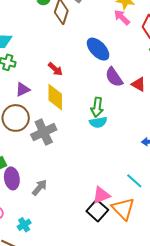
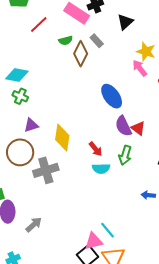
red arrow: (55, 69) -> (96, 149), moved
red triangle: (139, 84) -> (138, 128), moved
green arrow: (97, 107) -> (125, 155), moved
cyan line: (134, 181) -> (107, 230), moved

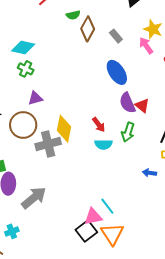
gray rectangle: (97, 41) -> (116, 36), moved
yellow diamond: (62, 138) -> (64, 129), moved
gray arrow: (34, 225) -> (34, 198), size x1.5

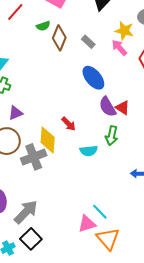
red arrow: (99, 125) -> (69, 124), moved
black square: (86, 231) -> (31, 239), moved

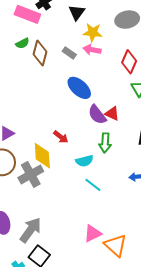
yellow star: (124, 31) -> (93, 32), moved
pink arrow: (119, 48) -> (92, 50), moved, turned -30
cyan line: (100, 212) -> (93, 185), moved

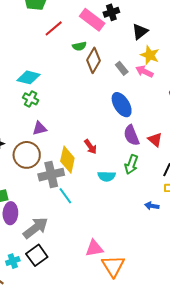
red triangle: (112, 114) -> (155, 140), moved
cyan line: (93, 185) -> (65, 196), moved

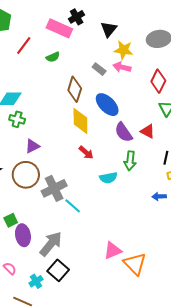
brown diamond: (94, 60) -> (75, 89), moved
yellow diamond: (67, 160) -> (80, 121), moved

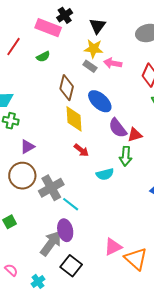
yellow star: (124, 50) -> (94, 49), moved
red triangle: (148, 131) -> (135, 135), moved, turned -42
purple ellipse: (23, 235) -> (65, 230), moved
black square: (58, 270) -> (71, 266), moved

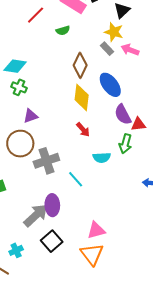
cyan line: (71, 204) -> (76, 179), moved
orange triangle: (136, 259) -> (92, 254), moved

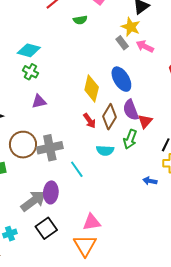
brown diamond: (80, 65) -> (109, 117), moved
red triangle: (138, 124) -> (145, 121), turned -49
brown circle: (20, 144) -> (23, 145), moved

